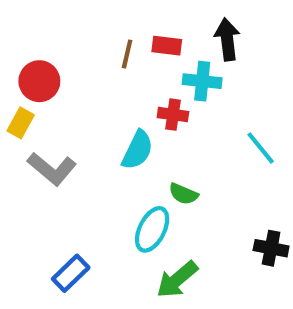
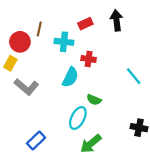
red rectangle: (167, 46) -> (85, 24), turned -32
brown line: (127, 54) -> (39, 29), moved
cyan cross: (202, 81) -> (64, 42), moved

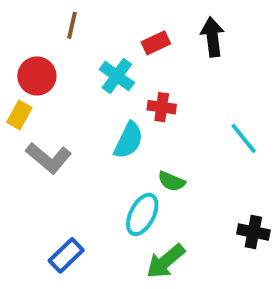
brown line: (39, 29) -> (72, 25), moved
cyan cross: (64, 42) -> (117, 76), turned 30

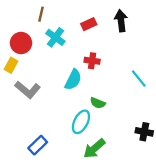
cyan cross: (117, 76) -> (55, 37), moved

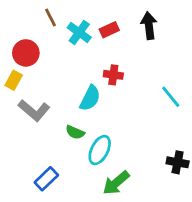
brown line: (41, 14) -> (50, 17), turned -40
cyan cross: (55, 37) -> (79, 32), moved
green semicircle: (98, 103) -> (75, 132), moved

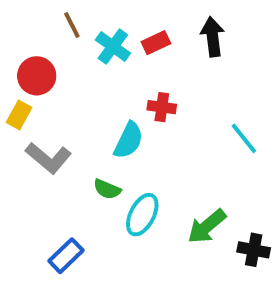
black cross: (178, 162) -> (254, 250), moved
green arrow: (116, 183) -> (207, 226), moved

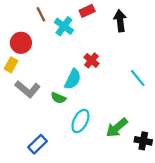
red rectangle: (156, 43) -> (87, 11), moved
red cross: (162, 107) -> (91, 60), turned 32
green semicircle: (107, 189) -> (58, 98), moved

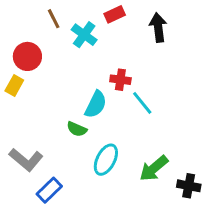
red cross: (91, 60) -> (120, 80), turned -32
cyan line: (138, 78) -> (142, 103), moved
gray L-shape: (28, 89) -> (26, 160), moved

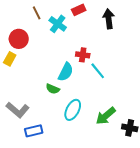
blue rectangle: (49, 190) -> (34, 131), turned 30

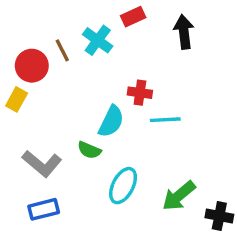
brown line: (37, 13) -> (62, 50), moved
cyan line: (98, 71) -> (165, 120), turned -54
gray L-shape: (18, 110) -> (42, 164), moved
blue rectangle: (34, 131) -> (44, 209), moved

